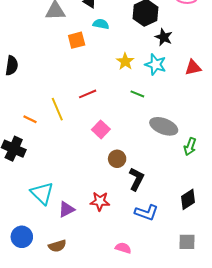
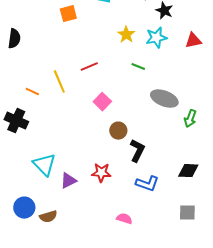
orange square: (77, 40) -> (68, 14), moved
cyan star: (156, 65) -> (156, 38), turned -30
black diamond: (188, 199) -> (188, 171), turned 35
brown semicircle: (57, 246) -> (48, 217), moved

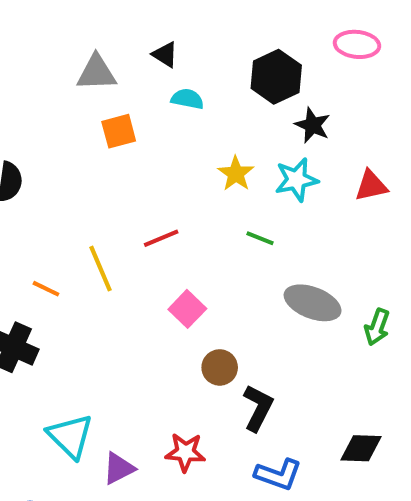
green arrow: (190, 119) -> (377, 327), moved

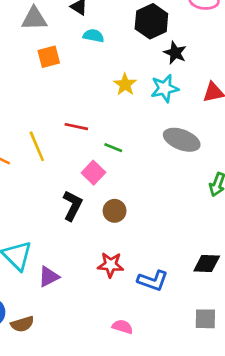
red line: (161, 238) -> (76, 127), turned 35
green line: (260, 238) -> (113, 148), moved
gray ellipse: (313, 303) -> (182, 140), moved
black L-shape: (258, 408) -> (72, 206), moved
red star: (185, 452) -> (111, 265), moved

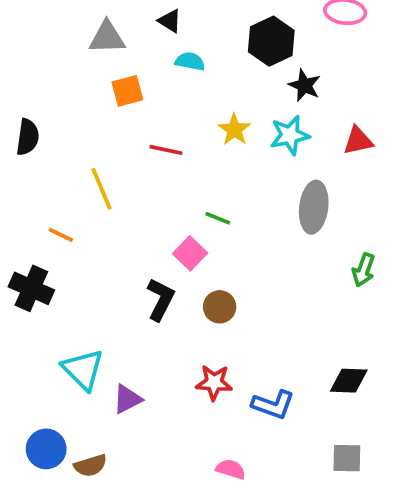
red line: (76, 127) -> (166, 150), moved
gray ellipse: (182, 140) -> (314, 207), turned 76
yellow line: (37, 146) -> (101, 189), moved

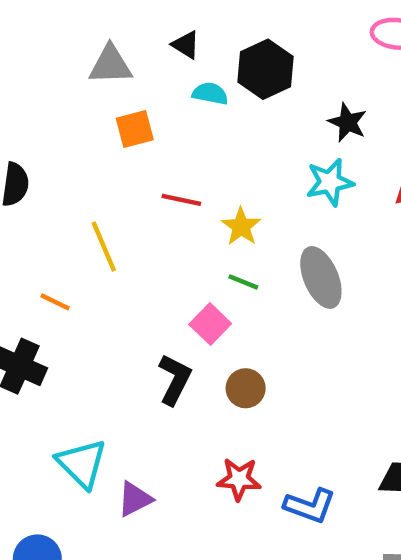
black hexagon: (271, 41) -> (266, 69), moved
yellow star: (234, 130) -> (241, 227), moved
gray ellipse: (314, 207) -> (321, 277), moved, turned -30

